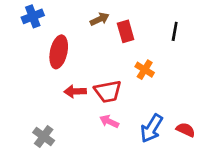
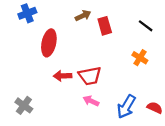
black line: (175, 31) -> (146, 26), turned -63
orange cross: (145, 70) -> (140, 58), moved
gray cross: (44, 137) -> (24, 105), moved

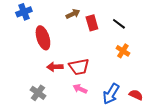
black line: (146, 26) -> (119, 24), moved
red ellipse: (49, 43) -> (43, 38), turned -30
gray cross: (24, 105) -> (38, 93), moved

